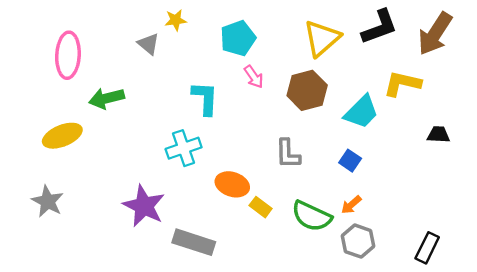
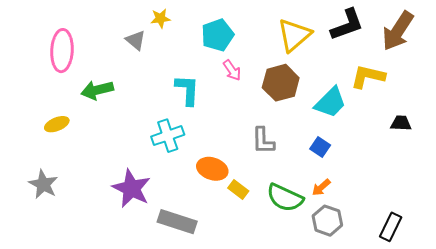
yellow ellipse: (62, 136) -> (57, 124), size x0.7

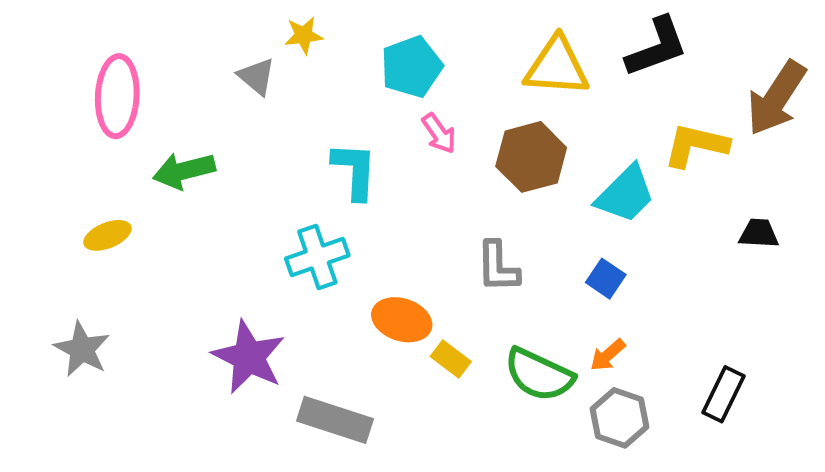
brown arrow: (398, 31) -> (776, 98), moved
yellow triangle: (294, 35) -> (557, 67), turned 45
black rectangle: (391, 227) -> (723, 394), moved

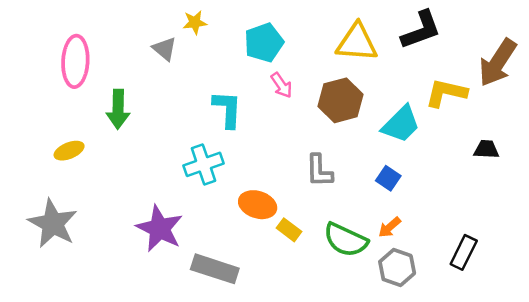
green arrow: (184, 171) -> (118, 109), turned -75
gray star: (82, 349) -> (53, 224), size x1.4

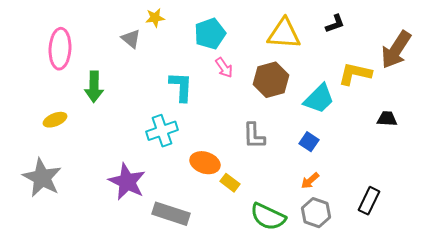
black L-shape: (421, 30) -> (335, 24), size x0.6
green semicircle: (346, 240) -> (268, 217), moved

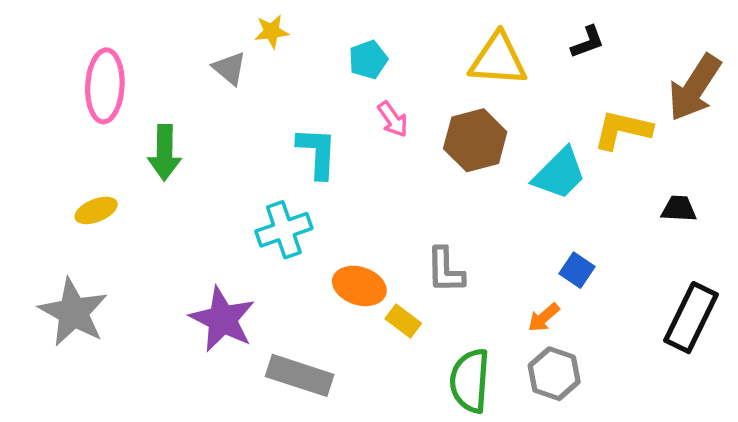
cyan pentagon: (210, 34) -> (368, 60), size x0.7
gray L-shape: (254, 136) -> (445, 270), moved
blue square: (309, 142) -> (577, 270), moved
black rectangle: (369, 201) -> (691, 318), moved, size x1.4
green semicircle: (268, 217) -> (470, 381), turned 69

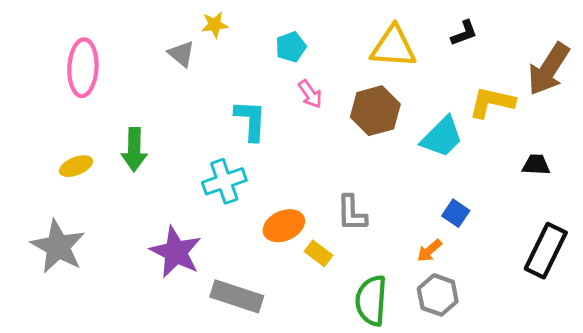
green arrow: (165, 153) -> (134, 149), moved
orange ellipse: (359, 286) -> (284, 226), turned -42

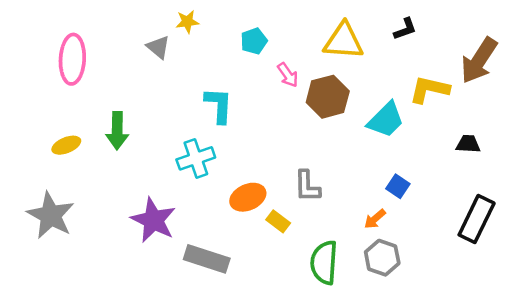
pink arrow: (310, 94) -> (288, 75), moved

